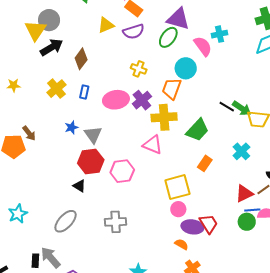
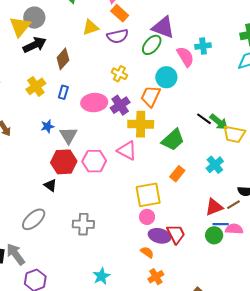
pink hexagon: (122, 171) -> (94, 161), moved

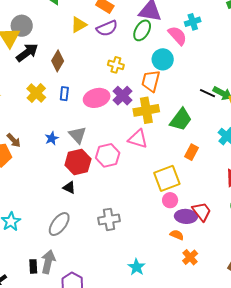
blue star: (47, 126) -> (52, 138), moved
gray arrow: (16, 254) -> (48, 262), turned 60

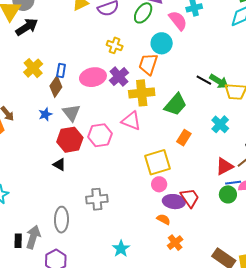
brown diamond: (58, 61) -> (56, 86), moved
gray ellipse: (59, 224) -> (61, 220), moved, turned -40

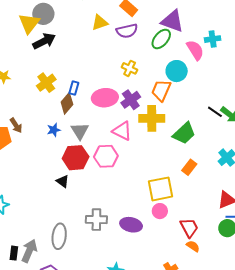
pink triangle: (131, 121) -> (122, 131), moved
purple ellipse: (174, 202) -> (131, 225), moved
orange semicircle: (163, 219) -> (193, 246), moved

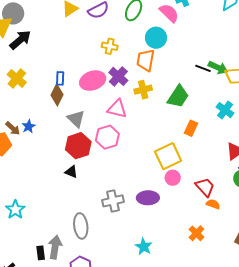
yellow cross: (46, 83) -> (17, 78), moved
yellow cross: (152, 118) -> (143, 90), size x0.7
blue star: (54, 130) -> (29, 126), moved

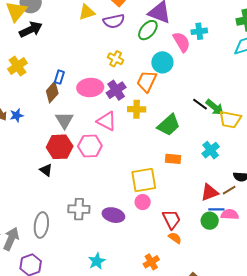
orange rectangle: (191, 128) -> (173, 159), turned 56

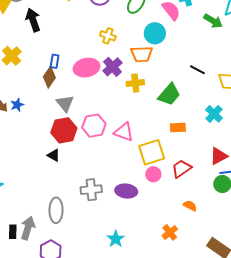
black arrow: (31, 30) -> (33, 20), moved, turned -75
orange trapezoid: (147, 81) -> (142, 54), turned -110
green arrow: (215, 107) -> (213, 21), moved
pink triangle: (107, 121) -> (124, 132), moved
red trapezoid: (171, 219) -> (181, 169), moved, turned -90

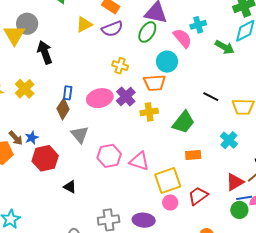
red hexagon: (64, 130) -> (45, 158), moved

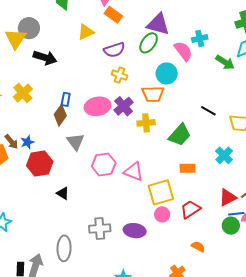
purple semicircle: (112, 29) -> (114, 50), moved
black arrow: (45, 52) -> (45, 58), turned 125

